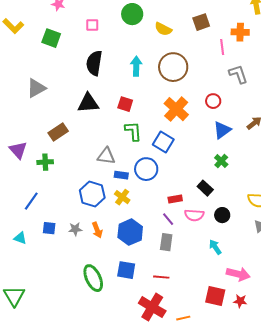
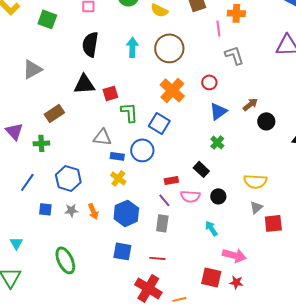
red square: (125, 104) -> (110, 93), moved, turned -35
blue hexagon: (92, 194) -> (68, 178), moved
cyan triangle: (20, 238) -> (16, 243), moved, turned 40
green ellipse: (93, 278) -> (65, 260), moved

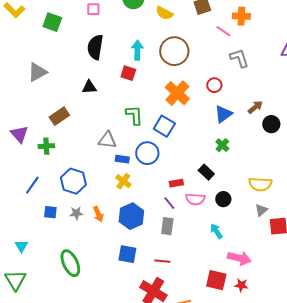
pink line: (218, 28) -> (223, 31), turned -49
black triangle: (84, 84) -> (89, 87), size x0.7
red square: (110, 93) -> (128, 73), moved, turned 35

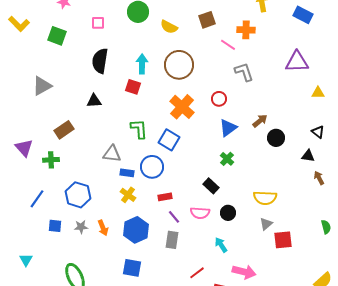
red rectangle: (176, 183) -> (165, 197), moved
red line: (162, 261) -> (197, 273), moved, turned -42

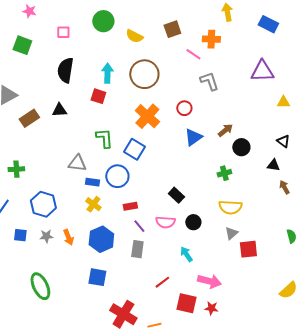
brown rectangle: (64, 130) -> (29, 118), moved
green cross: (227, 159) -> (224, 173), moved, turned 32

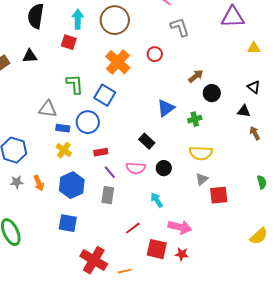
blue triangle: (193, 137) -> (166, 108), moved

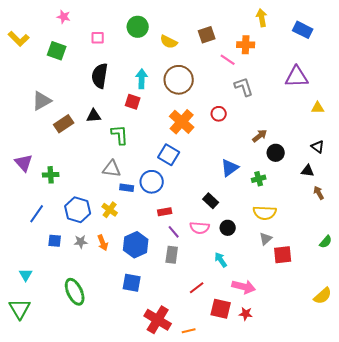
green L-shape: (75, 84) -> (120, 135), moved
yellow cross: (64, 150) -> (110, 210), moved
green semicircle: (262, 182) -> (326, 242), turned 56

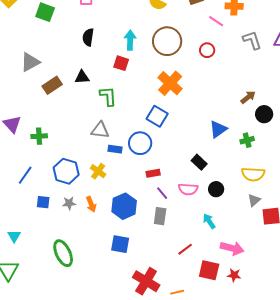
black semicircle: (100, 76) -> (88, 37), size x0.7
gray L-shape: (244, 87) -> (252, 40), moved
red circle: (219, 114) -> (207, 50), moved

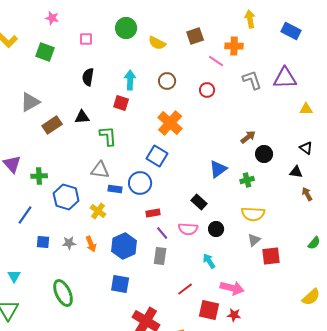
brown circle: (167, 41) -> (167, 81), size x0.6
blue hexagon: (66, 171) -> (66, 197), moved

